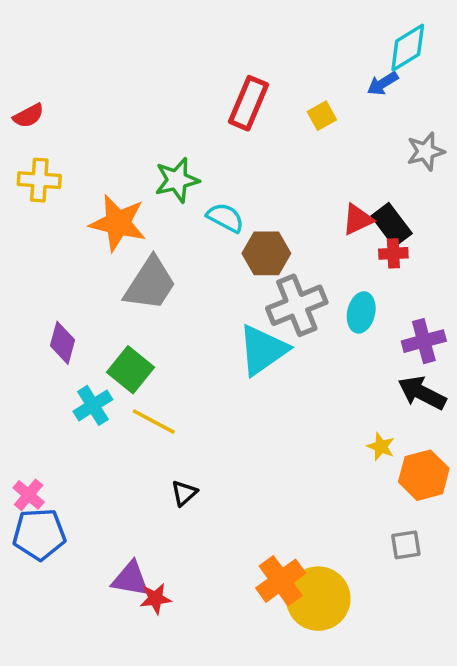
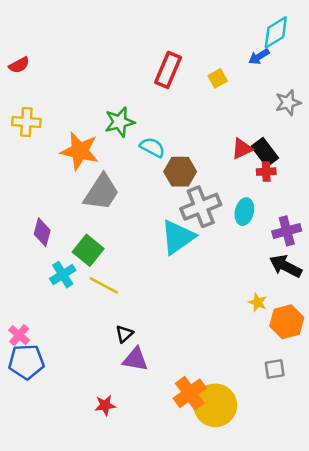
red semicircle: (29, 116) -> (19, 65), moved
purple triangle: (130, 579) -> (135, 359), moved

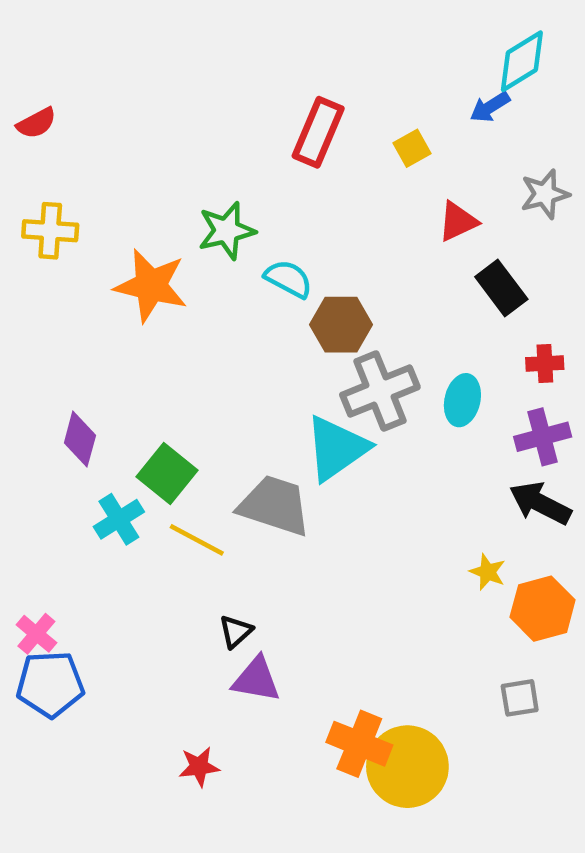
red triangle: (242, 149) -> (458, 222), moved
red cross: (266, 172) -> (545, 364), moved
gray trapezoid: (101, 192) -> (275, 506), moved, turned -105
orange cross: (190, 393) -> (359, 744), turned -32

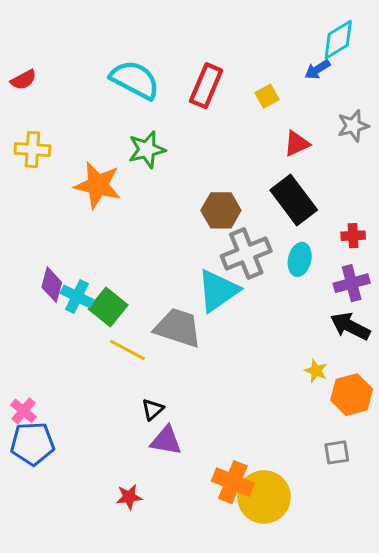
cyan semicircle: (288, 279) -> (135, 80), moved, size x1.6
black rectangle: (501, 288) -> (294, 200), moved, size x1.4
cyan cross: (119, 519) -> (77, 297), moved, turned -32

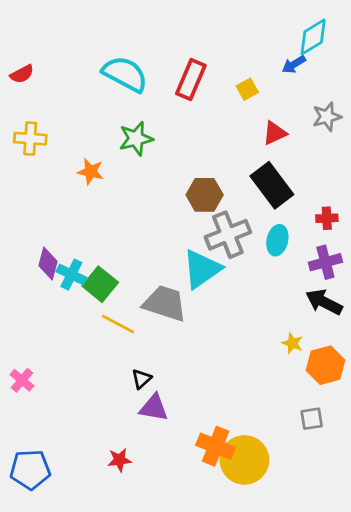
orange star: (98, 185) -> (91, 172), size x0.6
blue pentagon: (32, 444) -> (30, 470), moved

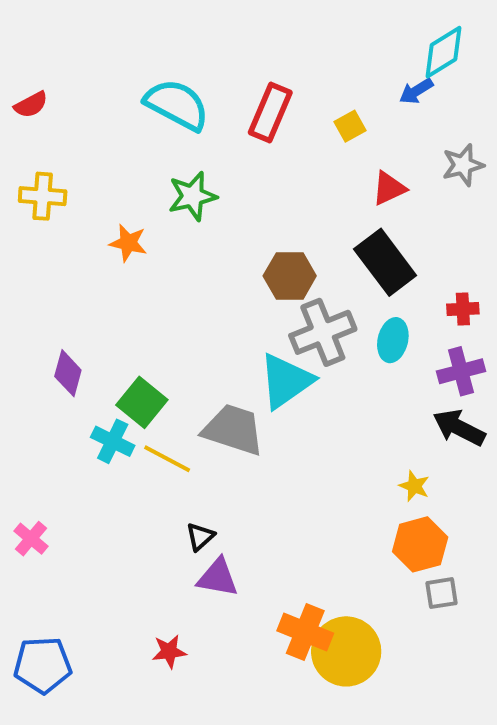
cyan cross: (71, 275) -> (113, 441), moved
orange hexagon: (325, 365) -> (420, 544), moved

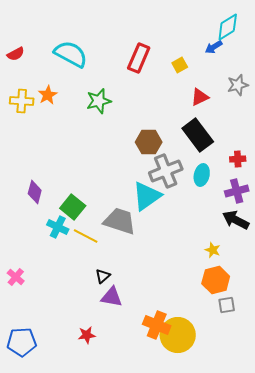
cyan semicircle: (177, 105) -> (71, 54), moved
orange star: (128, 243) -> (48, 95), moved, turned 30

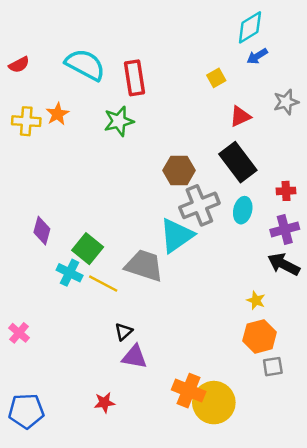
cyan diamond: (228, 27) -> (250, 27), moved
red rectangle: (139, 58) -> (134, 78), moved, turned -32

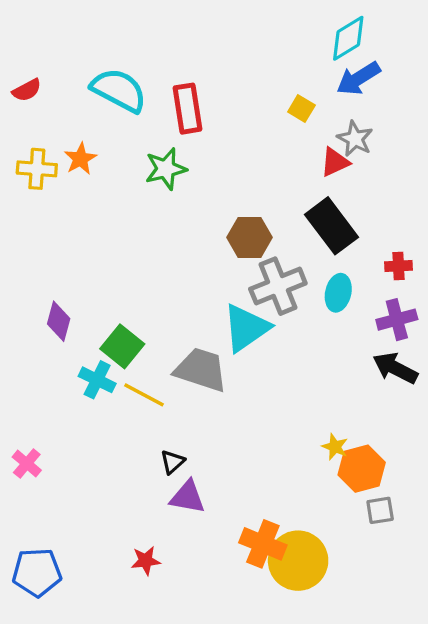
blue arrow: (257, 56) -> (358, 78), size x1.5
yellow square: (216, 78) -> (301, 109), turned -30
gray star: (286, 102) -> (355, 139), moved, turned -30
yellow star: (256, 300) -> (335, 447), moved

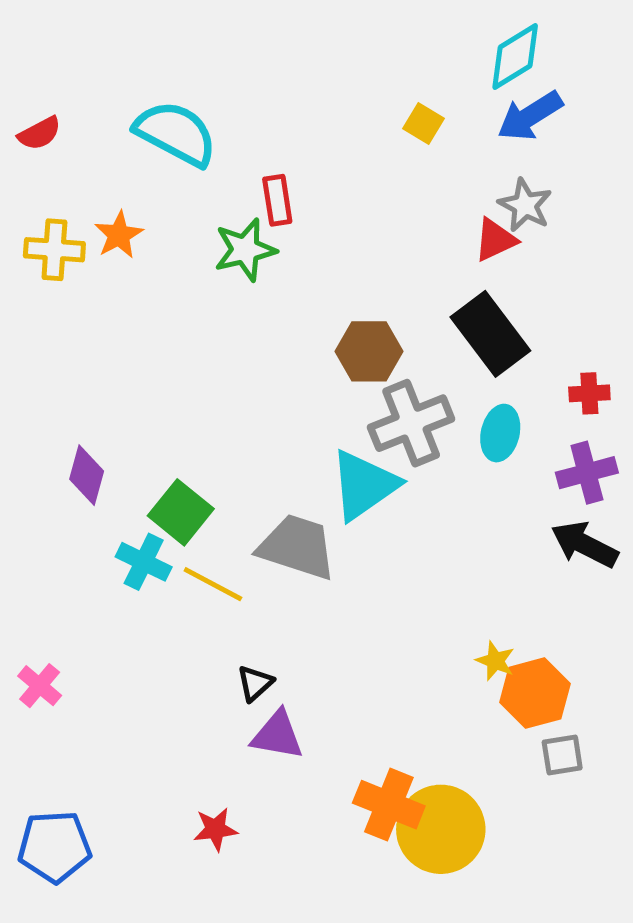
red rectangle: (188, 109) -> (277, 200), moved, size x0.7
yellow square: (301, 109) -> (423, 123), moved

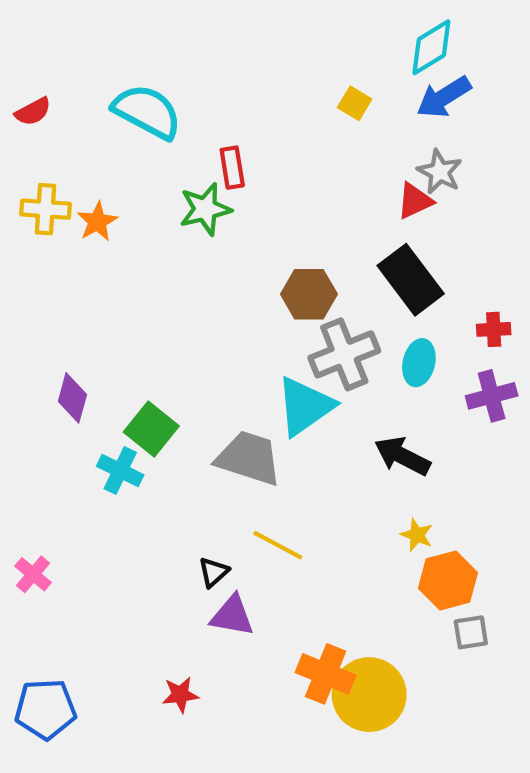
orange star: (119, 235) -> (97, 222), moved
black arrow: (584, 544) -> (402, 456), moved
yellow line: (213, 584) -> (278, 545), moved
yellow star: (495, 661) -> (417, 535), moved

